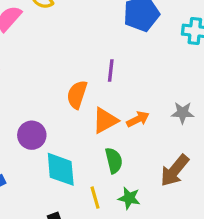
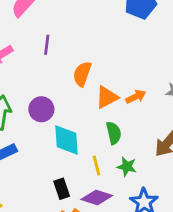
purple line: (111, 71) -> (47, 45), moved

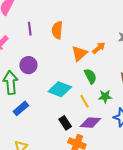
orange semicircle: (82, 74) -> (57, 30), moved
purple circle: (41, 109) -> (28, 65), moved
cyan diamond: (66, 140) -> (60, 89), turned -50

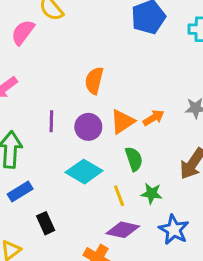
purple line: (30, 29) -> (51, 121), moved
purple circle: (28, 65) -> (88, 127), moved
black rectangle: (65, 123) -> (46, 223), moved

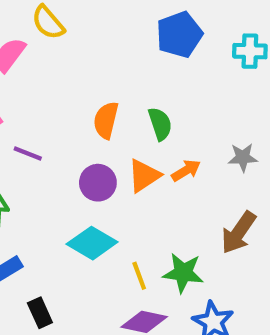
purple line: (51, 121) -> (28, 154), moved, turned -70
green semicircle: (134, 159) -> (160, 124), moved
green star: (152, 193) -> (183, 273), size x1.4

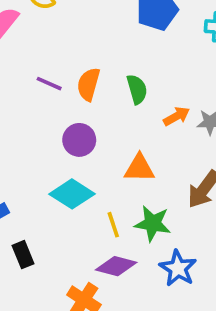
purple line: (28, 154) -> (49, 84), moved
orange arrow: (186, 171) -> (176, 116), moved
orange triangle: (144, 176) -> (139, 168), moved, turned 32

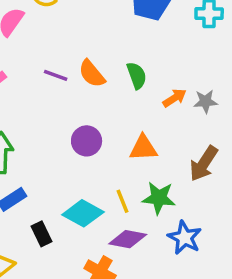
orange semicircle: (88, 84) -> (92, 74), turned -52
purple circle: (79, 140) -> (87, 141), moved
cyan diamond: (72, 194) -> (83, 213), moved

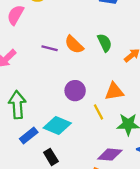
yellow line: (123, 201) -> (99, 112), moved
cyan diamond: (83, 213) -> (57, 126), moved

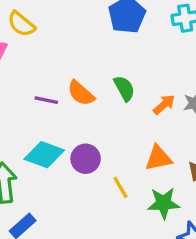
orange triangle: (114, 91) -> (158, 158), moved
cyan diamond: (57, 126) -> (44, 155), moved

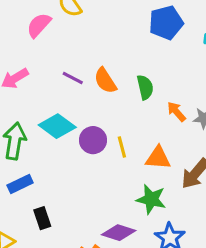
orange arrow: (164, 105) -> (176, 112), turned -105
yellow line: (120, 187) -> (122, 147), moved

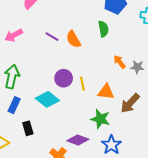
green semicircle: (145, 87) -> (103, 29), moved
cyan diamond: (57, 126) -> (47, 99), moved
blue rectangle: (20, 184) -> (14, 105), turned -42

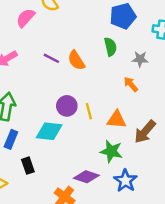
gray star: (137, 67) -> (140, 59), moved
cyan diamond: (47, 99) -> (49, 131), turned -30

